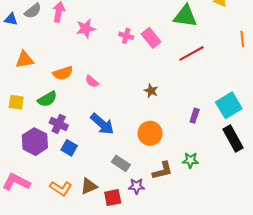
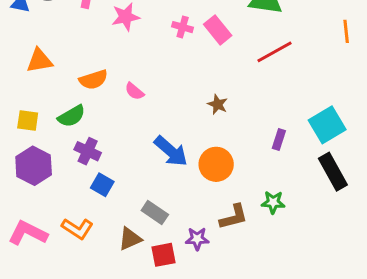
blue arrow: (102, 124) -> (171, 151), moved
purple hexagon: (35, 142) -> (34, 166), moved
gray rectangle: (121, 163) -> (155, 213), moved
orange L-shape: (61, 188) -> (77, 229), moved

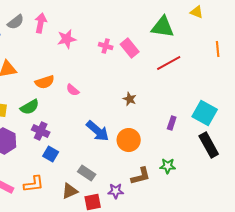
cyan square: (327, 125) -> (205, 113), turned -30
orange L-shape: (77, 229) -> (34, 184), turned -40

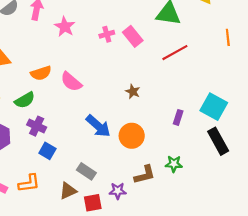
pink star: (67, 39) -> (65, 27), turned -30
pink cross: (106, 46) -> (107, 34), turned -32
pink semicircle: (73, 90) -> (71, 82), size x1.5

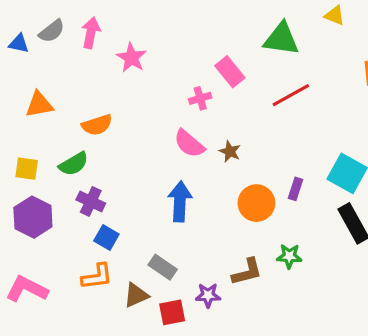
pink cross: (107, 34) -> (200, 98), moved
pink semicircle: (71, 82) -> (189, 144), moved
blue arrow: (98, 126) -> (180, 201), turned -128
orange circle: (132, 136) -> (256, 203), moved
orange L-shape: (29, 183) -> (97, 276), moved

